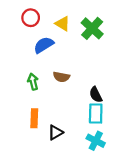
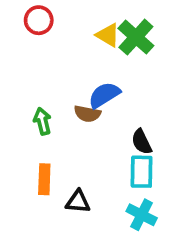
yellow triangle: (63, 24) -> (108, 35), moved
blue semicircle: (44, 45) -> (104, 95), moved
black triangle: (55, 132) -> (78, 202), turned 35

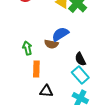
cyan rectangle: (142, 172) -> (80, 75), turned -42
orange rectangle: (44, 179) -> (36, 69), moved

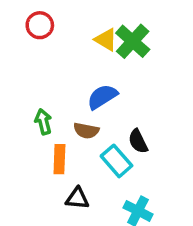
brown semicircle: (51, 44) -> (86, 131), moved
cyan rectangle: (80, 75) -> (117, 161), moved

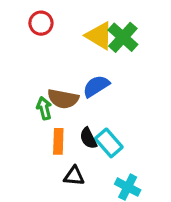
yellow triangle: (106, 40) -> (99, 36), size x1.4
brown semicircle: (86, 131) -> (63, 99), moved, size x1.4
black semicircle: (138, 141) -> (88, 138), moved

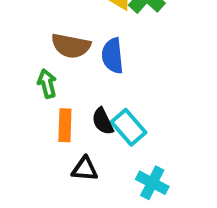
blue semicircle: (96, 86) -> (113, 56), turned -64
brown semicircle: (63, 99) -> (71, 46), moved

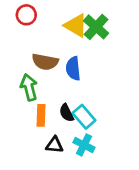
green arrow: (47, 84) -> (29, 87), size x1.4
cyan cross: (152, 183) -> (84, 145), moved

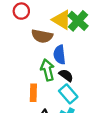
brown semicircle: (45, 62) -> (42, 36), moved
green arrow: (29, 87) -> (48, 70), moved
black semicircle: (67, 113) -> (66, 75), moved, turned 152

